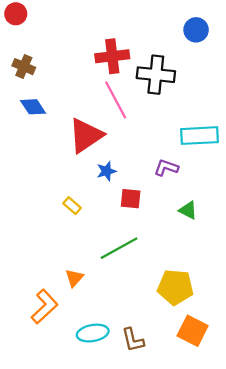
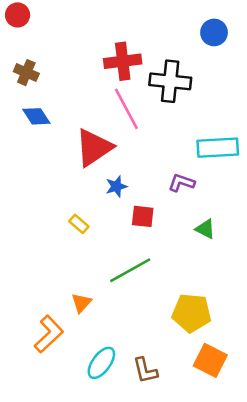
cyan ellipse: (93, 333) -> (101, 363), turned -44

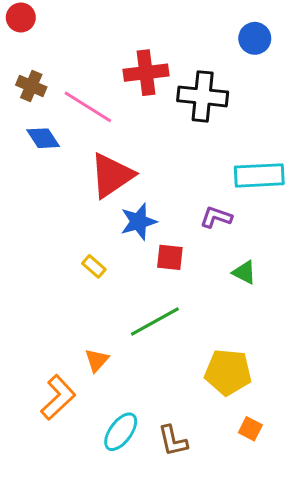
pink line: (126, 109) -> (88, 107), moved, turned -30
blue star: (116, 186) -> (139, 222), size x1.4
orange square: (210, 360) -> (250, 429), size x0.6

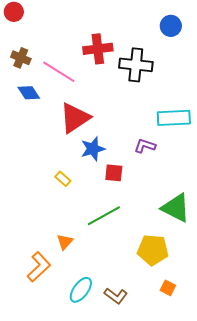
green triangle: (244, 272) -> (176, 208), moved, size x1.8
brown L-shape: (173, 441) -> (116, 296), turned -40

